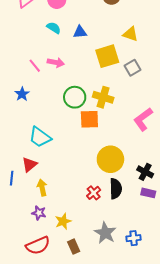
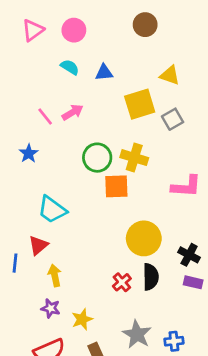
pink arrow: (56, 62) -> (73, 112), turned -42
pink L-shape: (143, 119) -> (186, 186), turned -140

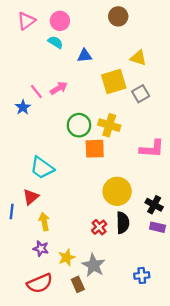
cyan semicircle: (70, 67) -> (55, 42), moved
blue star: (29, 153) -> (23, 107), moved
gray star: (137, 334) -> (94, 265), moved

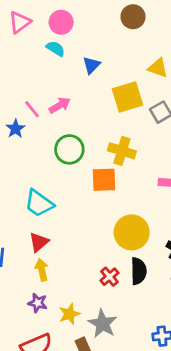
blue triangle: (85, 56) -> (92, 65), turned -40
green circle: (79, 125) -> (69, 149), moved
red triangle: (31, 197) -> (39, 242), moved

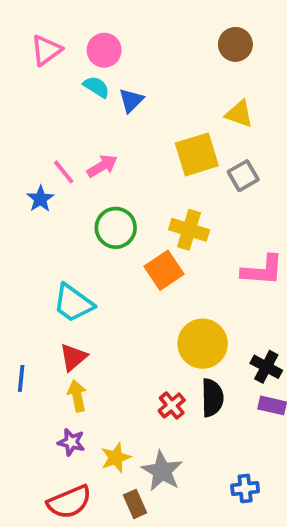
brown circle: (133, 17) -> (235, 44), moved
blue triangle: (92, 65) -> (131, 100), moved
orange square: (104, 180) -> (164, 270), turned -32

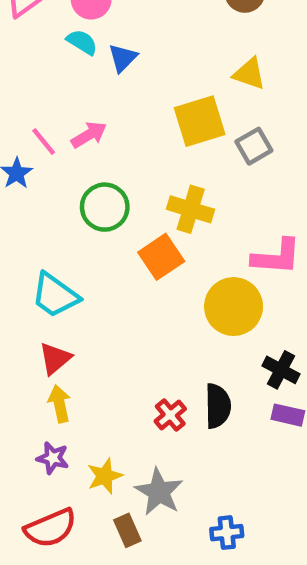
yellow circle: (203, 344) -> (234, 307), moved
blue cross: (245, 488) -> (227, 533), moved

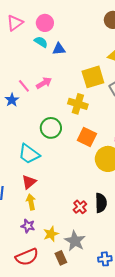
blue triangle: (123, 58) -> (59, 49), turned 40
green circle: (105, 207) -> (51, 128), moved
yellow cross: (191, 209) -> (78, 104), moved
orange square: (161, 257) -> (87, 137), moved, turned -30

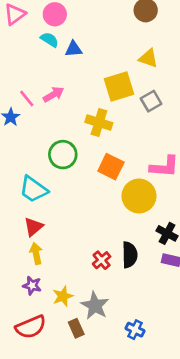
blue cross: (105, 259) -> (135, 330), turned 32

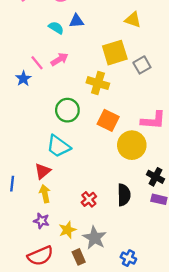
cyan semicircle: (49, 40) -> (56, 28), moved
yellow triangle: (148, 58) -> (133, 20), moved
cyan trapezoid: (33, 189) -> (58, 146), moved
red cross: (102, 260) -> (89, 199), moved

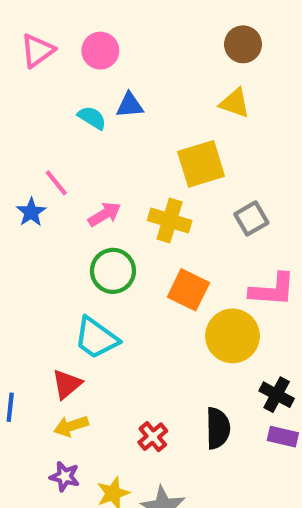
pink arrow: (60, 59) -> (105, 214), moved
gray square: (142, 65) -> (251, 218), moved
yellow arrow: (45, 194) -> (71, 426), turned -96

